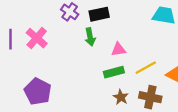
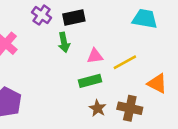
yellow line: (146, 68) -> (125, 62), moved

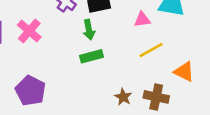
pink triangle: (95, 56) -> (142, 20), moved
green rectangle: (90, 81) -> (91, 56), moved

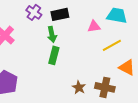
yellow line: (151, 50) -> (112, 45), moved
green rectangle: (91, 56) -> (54, 55), turned -60

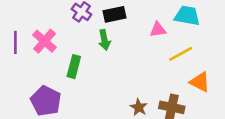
green rectangle: (54, 55) -> (74, 67), moved

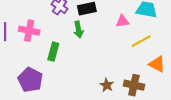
pink cross: (45, 41) -> (29, 31), turned -30

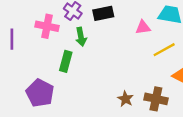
green arrow: (78, 30) -> (81, 37), moved
pink cross: (29, 31) -> (47, 26), moved

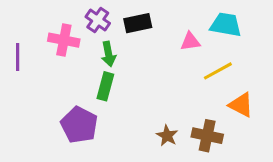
green rectangle: (66, 61) -> (105, 86), moved
purple pentagon: (40, 93) -> (79, 125), moved

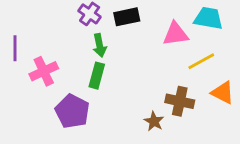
pink cross: (64, 40) -> (44, 71), moved, turned -36
pink triangle: (190, 42) -> (175, 34), size x1.4
brown cross: (207, 136) -> (180, 101), moved

